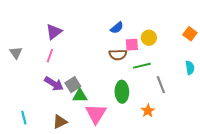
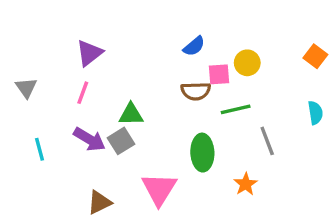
green triangle: (80, 96) -> (131, 114), moved
cyan line: (24, 118) -> (40, 149), moved

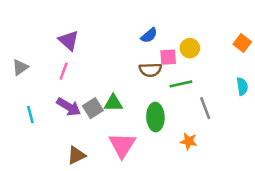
purple triangle: (89, 53) -> (69, 40), turned -40
gray triangle: (26, 88) -> (20, 67), turned 30
green triangle: (131, 114) -> (113, 103), moved
orange star: (246, 184) -> (189, 141), turned -30

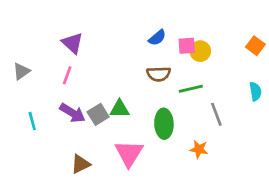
pink square: (168, 57) -> (187, 46), moved

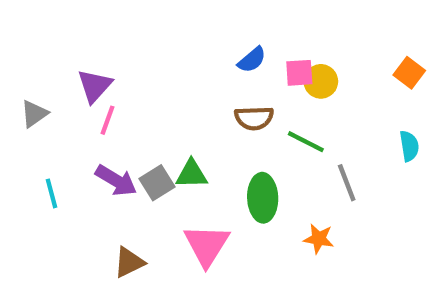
purple triangle: (72, 43) -> (95, 86), moved, turned 30
green line: (191, 89) -> (306, 142), turned 40

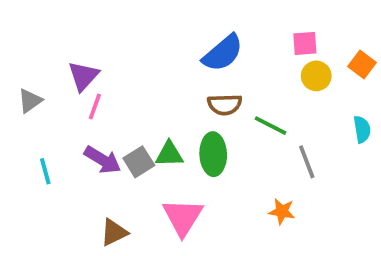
blue semicircle: (252, 60) -> (223, 53), size x1.6
pink square: (299, 73) -> (305, 43), moved
yellow circle: (321, 81) -> (316, 76), moved
green ellipse: (263, 198) -> (213, 154), moved

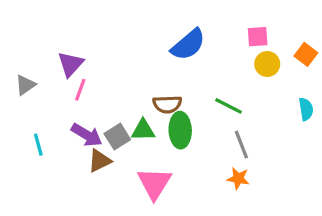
brown semicircle: (225, 105) -> (167, 104), moved
gray line: (307, 162) -> (241, 145), moved
brown triangle: (114, 232) -> (100, 161), moved

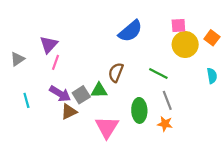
yellow circle: (267, 64) -> (185, 45), size x1.5
brown semicircle: (167, 104) -> (116, 72), turned 114
green ellipse: (180, 130) -> (139, 110), moved

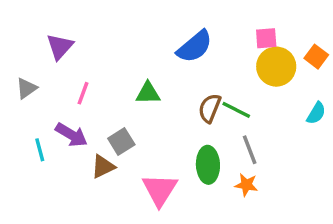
purple triangle: (49, 45) -> (60, 47), moved
brown semicircle: (116, 72) -> (210, 108), moved
cyan semicircle: (212, 76) -> (316, 113), turned 40
green triangle: (99, 90) -> (148, 93), moved
purple arrow: (60, 94) -> (71, 135), moved

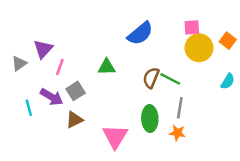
purple triangle: (60, 47) -> (43, 49), moved
gray square: (121, 141) -> (76, 91), moved
gray line: (250, 150) -> (180, 108), turned 30

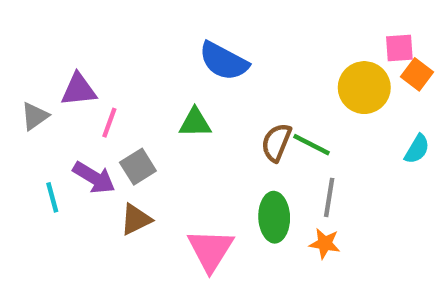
pink square: (192, 27) -> (399, 48), moved
blue semicircle: (140, 33) -> (224, 61), moved, turned 68
purple triangle: (43, 49) -> (79, 90), turned 42

